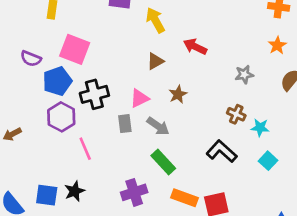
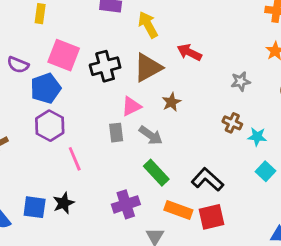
brown triangle: (155, 61) -> (148, 68), size x1.6
black cross: (94, 94) -> (105, 66), moved
black L-shape: (222, 151) -> (207, 180), moved

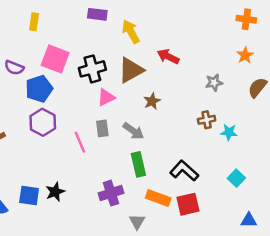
pink triangle: (131, 106) -> (106, 97), moved
brown cross: (232, 123) -> (207, 120), turned -35
pink line: (75, 159) -> (80, 142), moved
cyan square: (265, 171) -> (236, 178), moved
green rectangle: (156, 173) -> (138, 164), turned 30

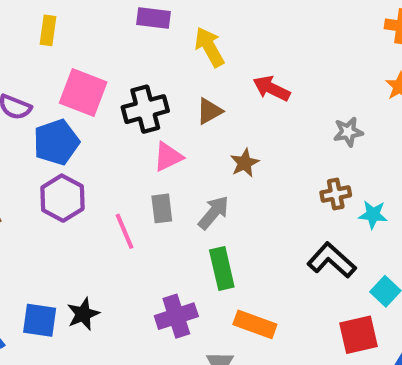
brown triangle: (131, 70) -> (209, 111), size x0.6
gray arrow: (133, 131) -> (214, 213), turned -85
black L-shape: (184, 171) -> (332, 260), moved
red square: (188, 204) -> (358, 335), moved

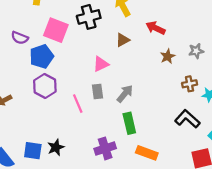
black cross: (145, 109) -> (89, 17), moved
brown star: (245, 163) -> (168, 56), moved

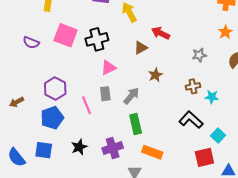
black cross: (89, 17) -> (97, 39), moved
brown triangle: (123, 40) -> (141, 48), moved
blue pentagon: (42, 56) -> (52, 118), moved
brown star: (168, 56) -> (155, 75), moved
black star: (56, 147) -> (79, 147), moved

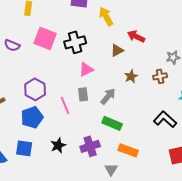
brown cross: (193, 86) -> (160, 76), moved
green rectangle: (136, 124) -> (112, 123), turned -54

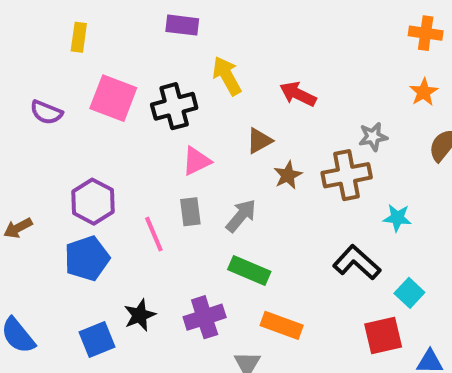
yellow arrow: (106, 16) -> (227, 76), moved
brown triangle: (117, 50) -> (259, 141), moved
brown cross: (160, 76) -> (347, 175), size x1.6
blue square: (24, 148) -> (97, 340), moved, turned -30

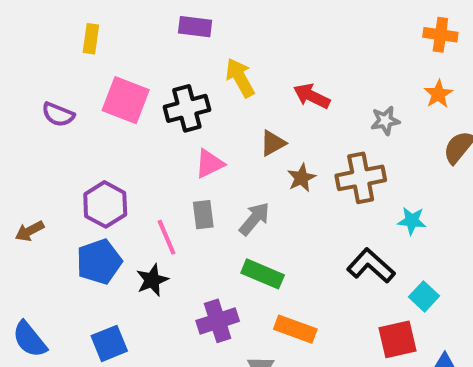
gray star: (373, 137) -> (385, 121), moved
black star: (140, 315) -> (152, 280), moved

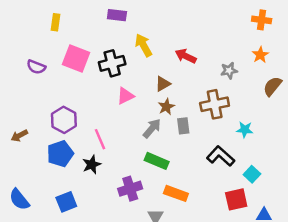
brown star: (301, 178) -> (166, 107), moved
gray rectangle: (203, 215) -> (183, 126), moved

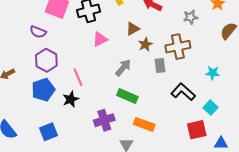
purple semicircle: (36, 67) -> (38, 32), moved
brown star: (166, 107) -> (145, 44), moved
gray rectangle: (183, 126) -> (160, 66), moved
cyan star: (245, 130) -> (213, 73), moved

